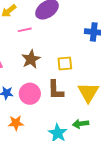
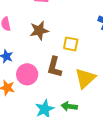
pink circle: (30, 94) -> (27, 74), moved

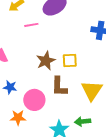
brown star: (39, 31) -> (46, 61), moved

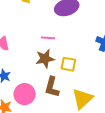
pink line: (31, 25) -> (48, 38), moved

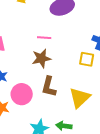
yellow square: (68, 64) -> (87, 59), moved

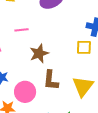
pink line: (44, 38) -> (22, 30), moved

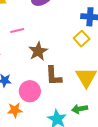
yellow square: (84, 47) -> (82, 39), turned -35

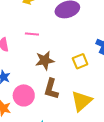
yellow square: (82, 39) -> (80, 61), moved

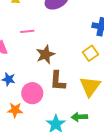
yellow square: (80, 61) -> (90, 53), moved

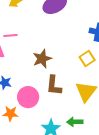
pink line: (27, 31) -> (10, 36), moved

